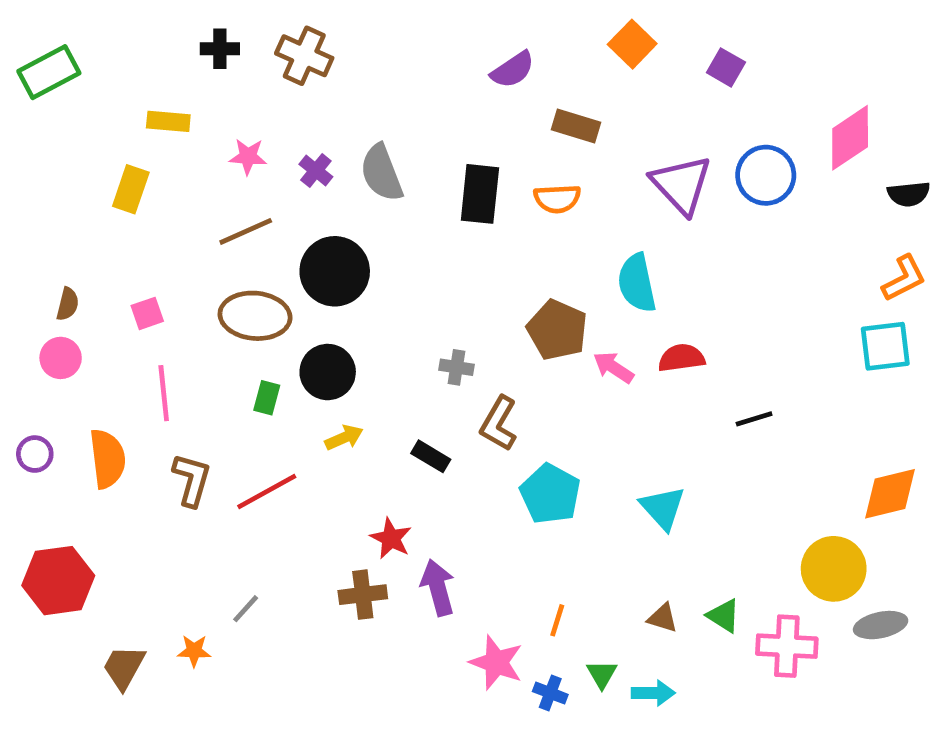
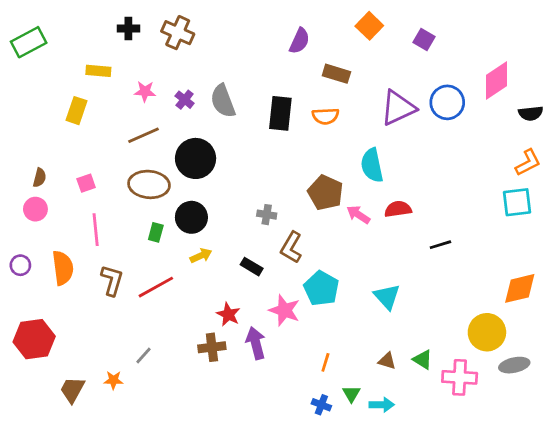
purple semicircle: (513, 70) -> (299, 41), turned -32
purple triangle: (681, 185) -> (398, 108), turned 48
pink star: (496, 663) -> (284, 310), moved

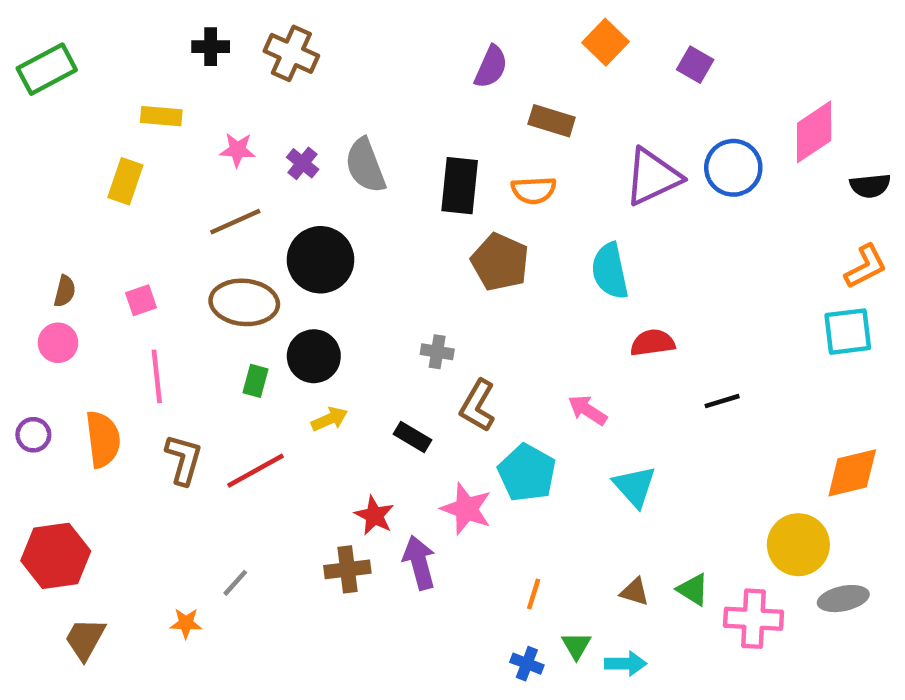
brown pentagon: (325, 193) -> (500, 262), moved
pink arrow: (358, 215) -> (587, 410), moved
brown trapezoid: (72, 390) -> (85, 639), moved

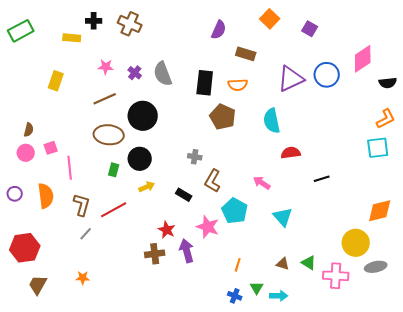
yellow rectangle: (161, 116) -> (72, 38), moved
pink square: (141, 300) -> (51, 148), moved
gray line: (235, 583) -> (86, 234), moved

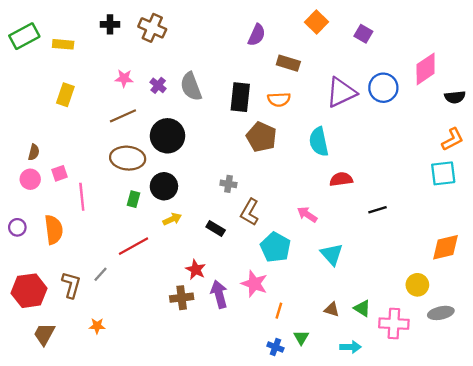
yellow rectangle: (72, 38) -> (63, 44), moved
brown L-shape: (82, 205) -> (71, 285), moved
pink star: (208, 227) -> (254, 284), moved
yellow circle: (356, 243) -> (417, 285), size x0.7
cyan arrow: (279, 296) -> (350, 347), moved

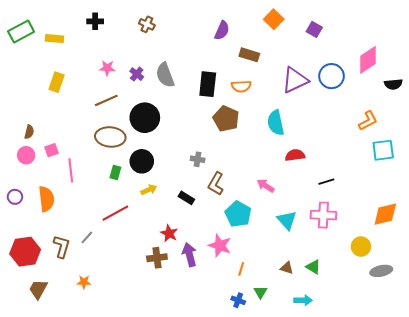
brown cross: (152, 28) -> (147, 24), moved, size x0.7
orange L-shape: (453, 139) -> (368, 121), moved
pink cross: (394, 324) -> (323, 215), moved

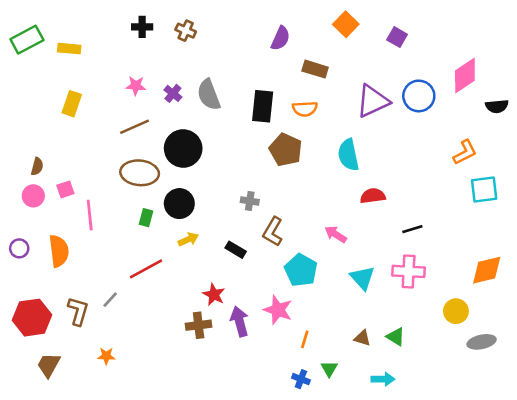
black cross: (95, 21) -> (142, 27), moved

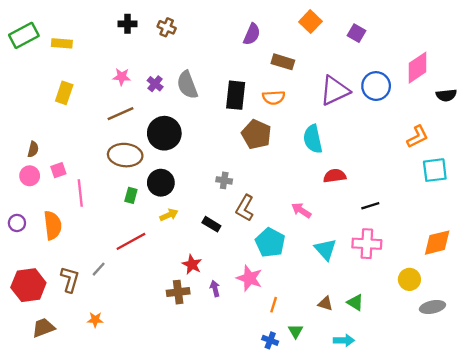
purple arrow: (240, 321) -> (215, 289), size x0.6
brown trapezoid: (49, 365) -> (43, 328), turned 40

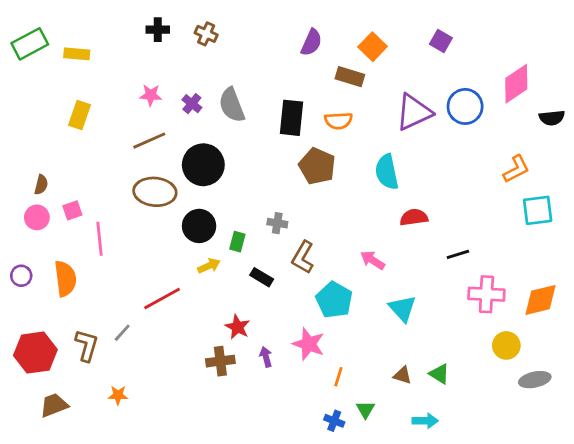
orange square: (310, 22) -> (373, 47), moved
green rectangle: (131, 195) -> (237, 242), moved
pink cross: (367, 244) -> (486, 294), moved

